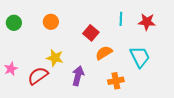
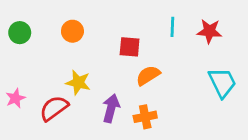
red square: (91, 33) -> (130, 47), turned -35
cyan trapezoid: (140, 57) -> (222, 83), moved
orange cross: (116, 81) -> (145, 117), moved

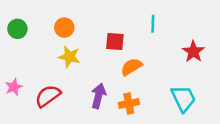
red star: (209, 31) -> (193, 52), moved, turned 30
yellow star: (78, 83) -> (69, 57), moved
cyan trapezoid: (222, 83) -> (183, 98), moved

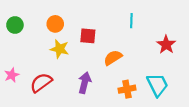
red square: (115, 41) -> (88, 36), moved
orange cross: (129, 104) -> (127, 89), moved

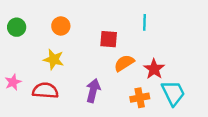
red square: (88, 36) -> (109, 39), moved
red star: (166, 45) -> (154, 69), moved
yellow star: (60, 49) -> (54, 59), moved
red semicircle: (41, 83) -> (45, 91), turned 40

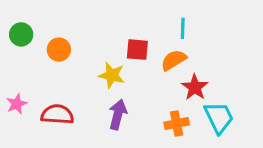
orange circle: (61, 26) -> (59, 50), moved
yellow star: (54, 59) -> (112, 75), moved
orange semicircle: (124, 63) -> (174, 60), moved

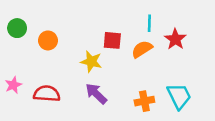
red star: (195, 87) -> (175, 39), moved
purple arrow: (118, 114) -> (96, 94), turned -60

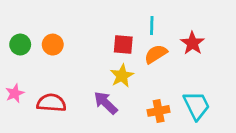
cyan line: (149, 23) -> (152, 26), moved
green circle: (17, 28) -> (20, 45), moved
yellow star: (91, 61) -> (122, 76), moved, turned 30

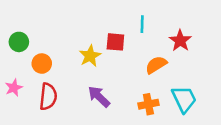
orange circle: (53, 45) -> (42, 64), moved
orange semicircle: (156, 54) -> (156, 65), moved
yellow star: (122, 76) -> (90, 56), moved
red semicircle: (51, 103) -> (48, 97), turned 92

